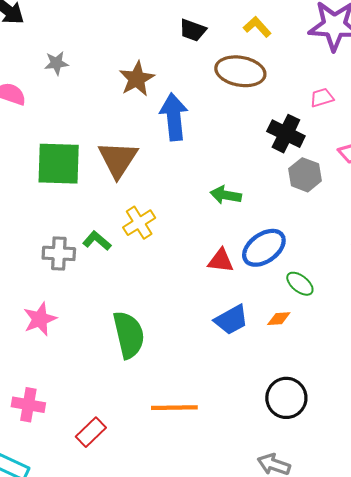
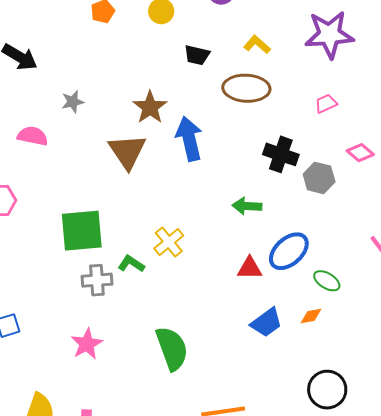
black cross: (286, 134) -> (281, 154), moved
brown triangle: (118, 159) -> (127, 151), moved
green square: (59, 164) -> (82, 231), moved

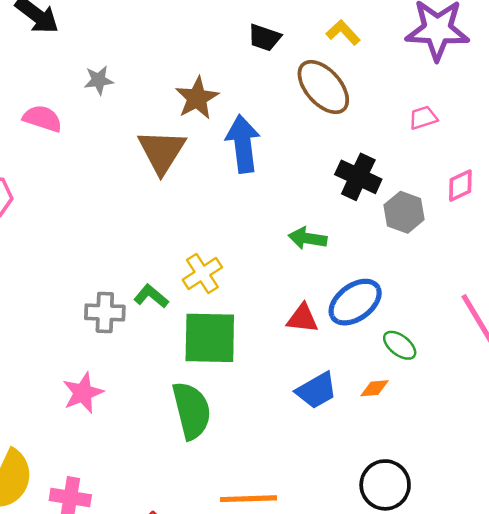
brown ellipse: (246, 88) -> (323, 87), turned 39
pink diamond: (360, 153) -> (460, 186), turned -72
green square: (82, 231) -> (210, 338), moved

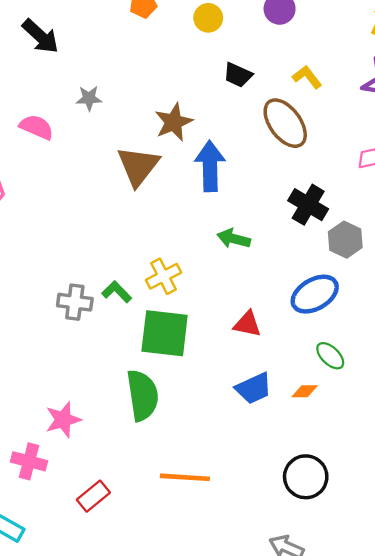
green arrow: (308, 238) -> (234, 239), moved
blue ellipse: (355, 302) -> (315, 294), moved
pink star: (83, 393) -> (63, 420), moved

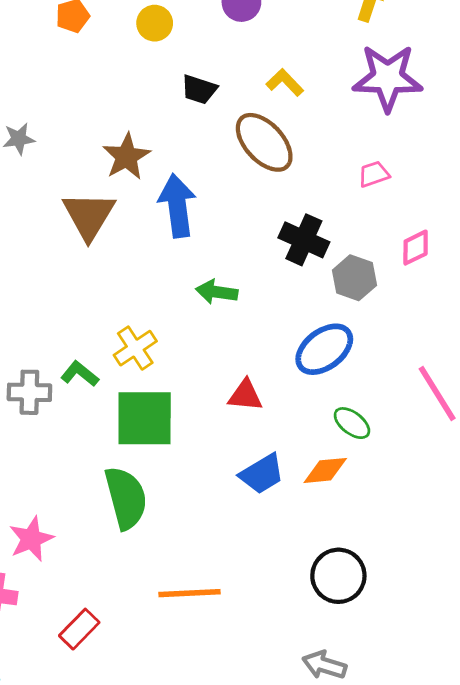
orange diamond: (305, 391) -> (325, 470), size x1.4

